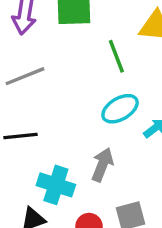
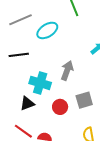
cyan ellipse: (120, 109) -> (47, 30), moved

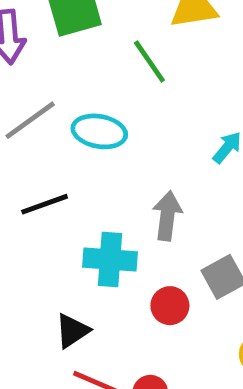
cyan ellipse: (47, 30) -> (99, 131), turned 55
black triangle: (27, 103) -> (72, 331), moved

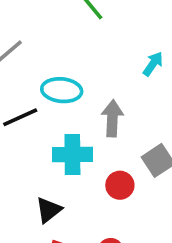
cyan ellipse: (99, 131) -> (62, 90), moved

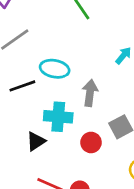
black triangle: (49, 210) -> (36, 141), moved

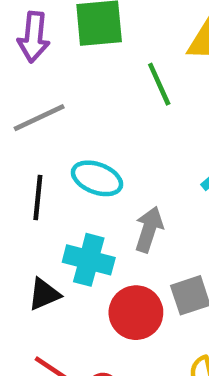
black line: (22, 86) -> (38, 198), turned -75
red circle: (91, 142) -> (136, 313), size x1.5

